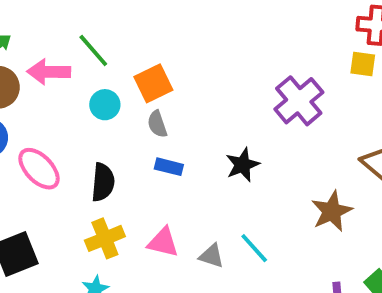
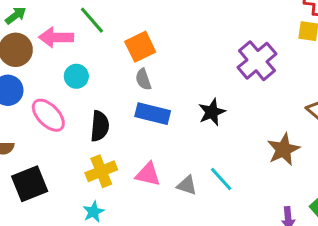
cyan circle: (105, 105) -> (76, 76), moved
blue rectangle: (169, 167) -> (153, 114), size x1.5

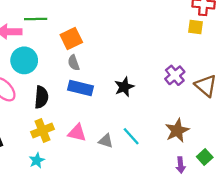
green line: (92, 20) -> (36, 19), turned -50
purple cross: (257, 61) -> (175, 75), moved, size x0.7
cyan circle: (76, 76) -> (24, 60), size x1.5
brown star: (283, 149) -> (177, 131), moved

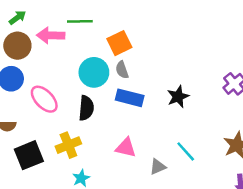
cyan circle: (24, 60) -> (94, 72), moved
yellow cross: (43, 131) -> (68, 145), moved
gray triangle: (106, 141) -> (158, 167), moved, turned -42

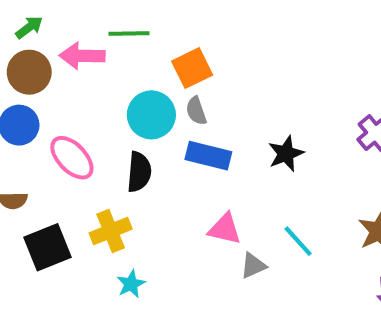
pink triangle: (126, 148) -> (225, 229), moved

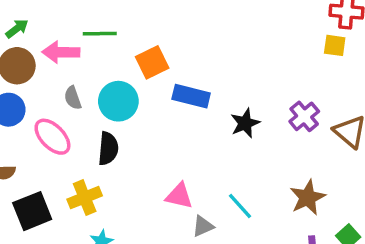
gray semicircle: (196, 111) -> (73, 98), moved
black star: (286, 154) -> (245, 123), moved
blue rectangle: (208, 156) -> (191, 96), moved

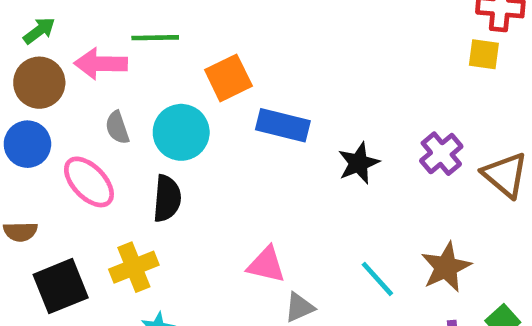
cyan line: (240, 206) -> (377, 279), moved

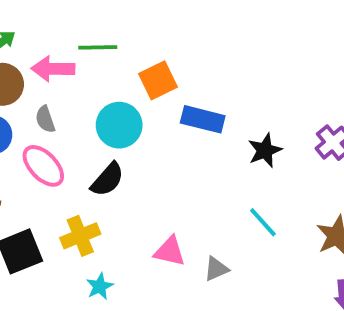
gray semicircle: (117, 128) -> (45, 119), moved
black semicircle: (167, 199) -> (107, 180), turned 36
pink triangle: (266, 265) -> (170, 251), moved
cyan line: (377, 279) -> (263, 222), moved

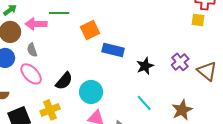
cyan circle: (119, 125) -> (91, 92), moved

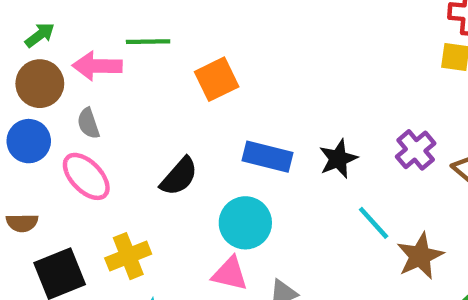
blue rectangle: (113, 50) -> (267, 157), moved
black semicircle: (64, 81) -> (179, 176), moved
cyan circle: (91, 92) -> (245, 223), moved
cyan line: (144, 103) -> (374, 223), moved

